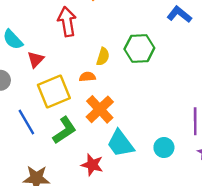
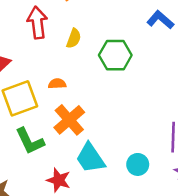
yellow semicircle: (103, 57) -> (74, 38), moved
green L-shape: (64, 130) -> (30, 141), turned 96

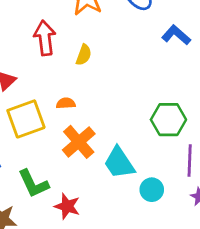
green hexagon: (115, 55) -> (168, 120), moved
green L-shape: (30, 141) -> (33, 184), moved
cyan trapezoid: (90, 158) -> (119, 163), moved

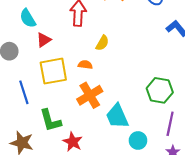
yellow semicircle: (84, 55) -> (102, 43), moved

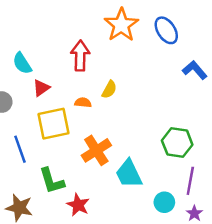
orange semicircle: (85, 65) -> (83, 103), moved
cyan circle: (138, 140) -> (164, 202), moved

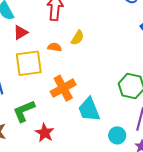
green L-shape: (52, 181) -> (24, 111), turned 80

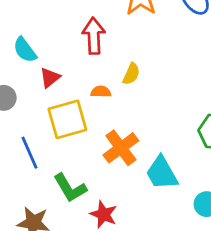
green L-shape: (24, 111) -> (70, 188), turned -90

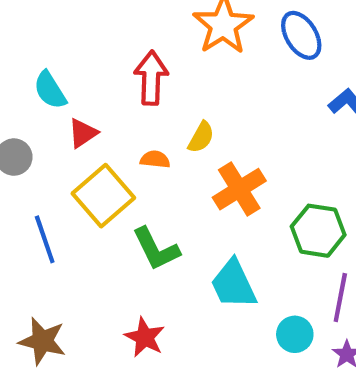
yellow square: (67, 119) -> (103, 196), turned -30
orange cross: (121, 148) -> (239, 189), moved
green L-shape: (70, 188) -> (156, 249), moved

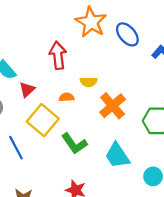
blue ellipse: (301, 35) -> (127, 34), moved
yellow semicircle: (201, 137) -> (89, 82), turned 70

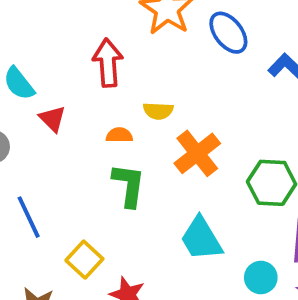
red triangle: (27, 89) -> (52, 119), turned -35
yellow square: (43, 120) -> (84, 260), moved, size x0.7
green L-shape: (74, 143) -> (129, 185), moved, turned -140

